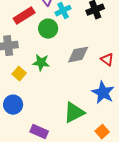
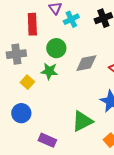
red rectangle: (24, 16) -> (32, 24), turned -60
green circle: (48, 29) -> (56, 48), moved

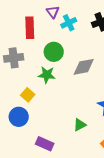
yellow square: (27, 82) -> (28, 95), moved
green triangle: (82, 121) -> (80, 125), size x0.6

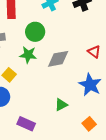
gray diamond: (84, 67) -> (58, 59), moved

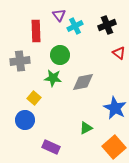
red triangle: (94, 52) -> (119, 53), moved
orange square: (89, 124) -> (114, 147), size x1.6

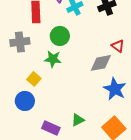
red triangle: (119, 53) -> (118, 46), moved
gray diamond: (83, 82) -> (101, 63), moved
green triangle: (86, 128) -> (78, 120), moved

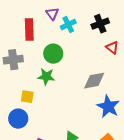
red triangle: (118, 46) -> (112, 48), moved
yellow square: (34, 79) -> (27, 97), turned -32

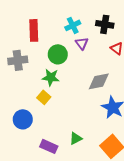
purple triangle: (52, 14) -> (82, 43), moved
black cross: (100, 24) -> (105, 24), turned 30
yellow square: (27, 97) -> (44, 97), moved, turned 32

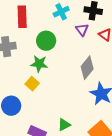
purple triangle: (82, 43) -> (82, 30), moved
gray diamond: (99, 81) -> (87, 68), turned -40

